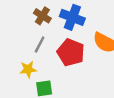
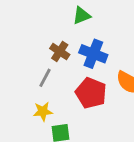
gray line: (40, 45) -> (45, 78), moved

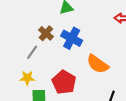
red pentagon: (91, 93) -> (64, 82), moved

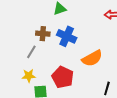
brown cross: (46, 33) -> (43, 34), turned -32
orange semicircle: (98, 64) -> (92, 58), turned -60

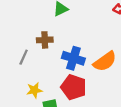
blue cross: (67, 36) -> (73, 58), moved
gray line: (31, 52) -> (24, 57), moved

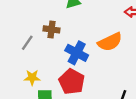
orange semicircle: (105, 61) -> (110, 42), moved

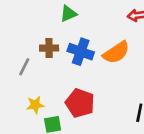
blue cross: (77, 53) -> (81, 52), moved

